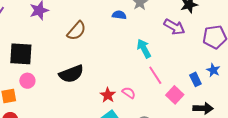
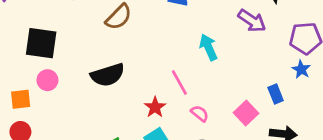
blue star: (213, 70) -> (301, 69), moved
pink line: (155, 75) -> (179, 83), moved
pink semicircle: (129, 93) -> (200, 113), moved

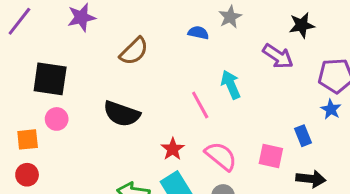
black semicircle: (108, 75) -> (122, 114), turned 36
pink line: (179, 83) -> (200, 105), moved
pink semicircle: (200, 113) -> (221, 156), size x1.6
pink square: (246, 113) -> (271, 156), turned -35

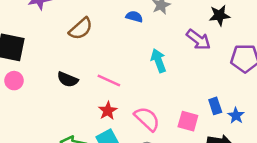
pink line: (200, 105) -> (109, 80), moved, turned -40
blue star: (331, 109) -> (236, 116), moved
black semicircle: (122, 114) -> (68, 79), size x0.7

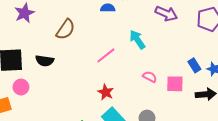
black semicircle: (68, 79) -> (45, 61), moved
pink line: (109, 80) -> (106, 55), moved, turned -48
pink semicircle: (147, 119) -> (150, 77), moved, size x0.6

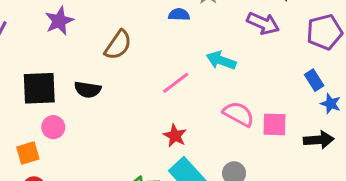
cyan arrow: (137, 40) -> (221, 60), turned -36
blue rectangle: (194, 65) -> (314, 80), moved
pink semicircle: (150, 77) -> (238, 114), size x1.5

